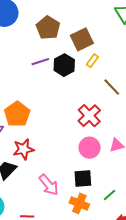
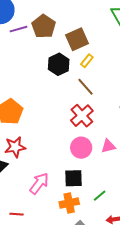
purple line: (40, 62) -> (18, 29), moved
brown line: (112, 87) -> (85, 87), moved
pink arrow: (49, 185) -> (39, 183), turned -105
orange cross: (79, 203) -> (69, 203), turned -36

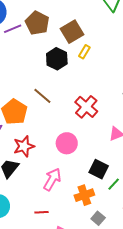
brown line: (85, 87) -> (42, 96), moved
pink circle: (81, 148) -> (67, 143), moved
black square: (73, 178) -> (99, 169), moved, turned 36
red line: (16, 214) -> (41, 212), moved

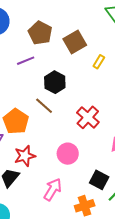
purple line: (13, 29) -> (26, 61), moved
yellow rectangle: (84, 52) -> (99, 62), moved
black hexagon: (57, 59) -> (55, 82), moved

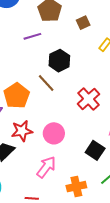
brown square: (75, 42) -> (83, 23), size x0.6
pink circle: (68, 154) -> (54, 133), moved
black square: (99, 180) -> (95, 150), moved

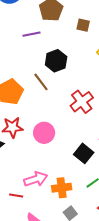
brown square: (83, 23) -> (83, 25), turned 32
pink arrow: (46, 167) -> (36, 179), moved, turned 30

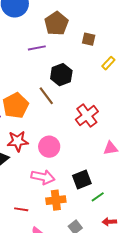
black square: (84, 153) -> (82, 180), moved, turned 30
pink arrow: (36, 179) -> (43, 177), moved, turned 30
orange cross: (62, 188) -> (56, 200), moved

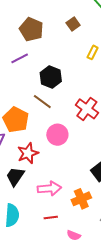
brown square: (89, 39) -> (73, 24), moved, turned -32
pink circle: (49, 147) -> (57, 135), moved
pink arrow: (43, 177) -> (49, 188), moved

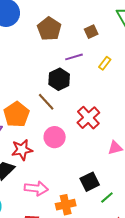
purple line: (20, 58) -> (74, 57), moved

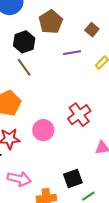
brown square: (91, 32) -> (92, 30), turned -32
black hexagon: (59, 79) -> (24, 42), moved
brown line: (46, 102) -> (24, 67), moved

